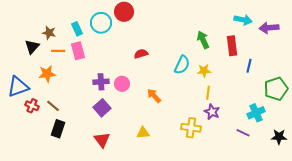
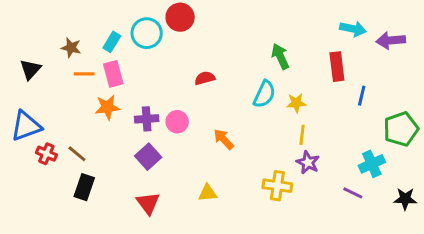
cyan rectangle: (77, 29) -> (112, 42), turned 56
green arrow: (203, 40) -> (280, 56), moved
black triangle: (32, 47) -> (30, 69), moved
orange star: (47, 74) -> (107, 107), moved

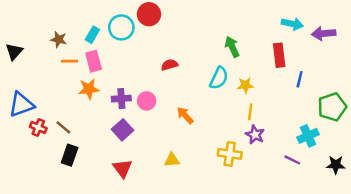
black triangle: (30, 69) -> (14, 52), moved

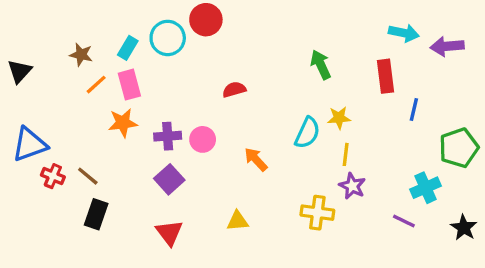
orange line: (70, 61) -> (96, 85), turned -42
cyan semicircle: (219, 78) -> (307, 133), moved
black star: (336, 165) -> (464, 228), turned 30

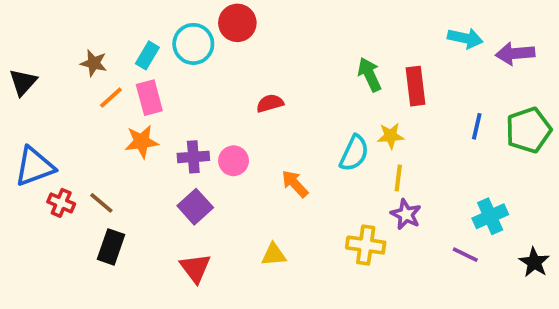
red rectangle: (386, 76) -> (415, 86), moved
green pentagon: (459, 148) -> (528, 130), moved

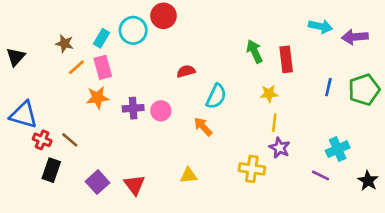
cyan semicircle: (354, 153) -> (216, 96), moved
blue triangle: (34, 167) -> (24, 115), turned 36
purple square: (195, 207) -> (98, 182), moved
black rectangle: (111, 247) -> (51, 170), moved

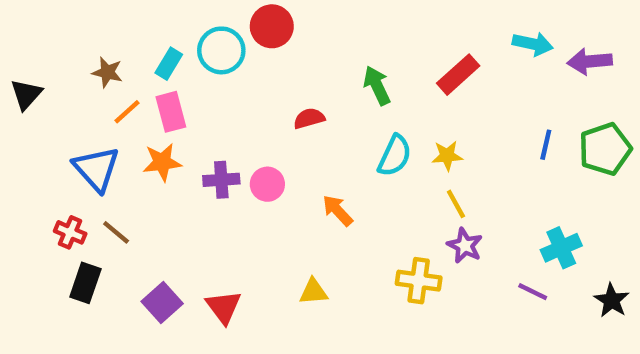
green arrow: (255, 51) -> (377, 86), moved
red rectangle: (286, 59) -> (458, 75), moved, turned 55
cyan semicircle: (216, 96) -> (395, 156), moved
blue triangle: (24, 115) -> (96, 169), moved, turned 32
yellow line: (274, 123) -> (456, 204), turned -36

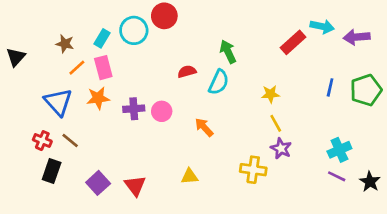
red rectangle: (458, 75) -> (293, 42), moved
cyan semicircle: (395, 156) -> (219, 82), moved
purple line: (533, 292) -> (337, 176), moved

